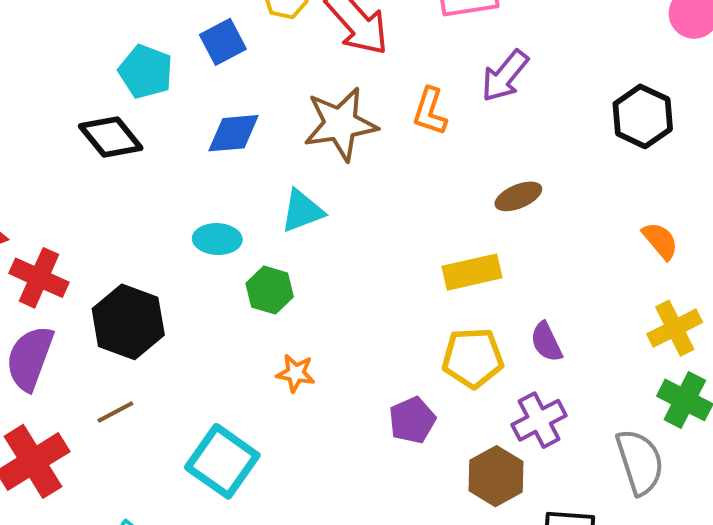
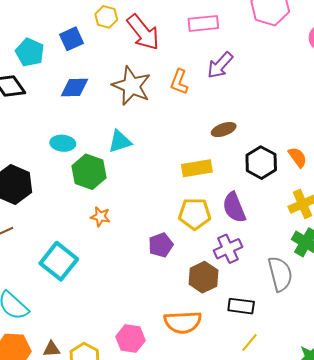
black hexagon: (643, 116) -> (261, 163), moved
brown star: (340, 124) -> (131, 86), turned 30
cyan triangle: (302, 211) -> (120, 141), moved
green hexagon: (270, 290) -> (89, 172), size x1.4
purple semicircle: (546, 342) -> (234, 207), size x1.4

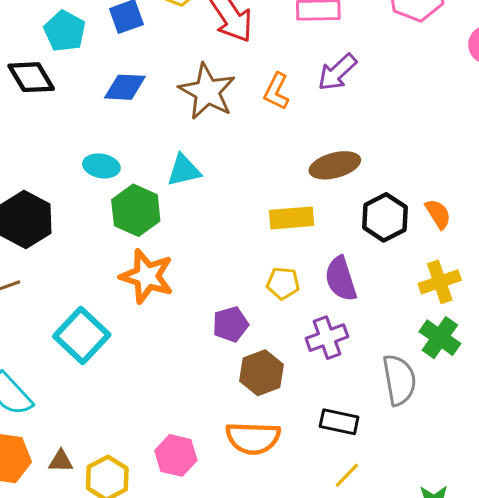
brown ellipse: (224, 130) -> (335, 165), size x1.4
yellow pentagon: (195, 214) -> (283, 283), size x0.7
orange star: (100, 217) -> (147, 276), size x1.8
brown hexagon: (203, 277) -> (261, 373), moved

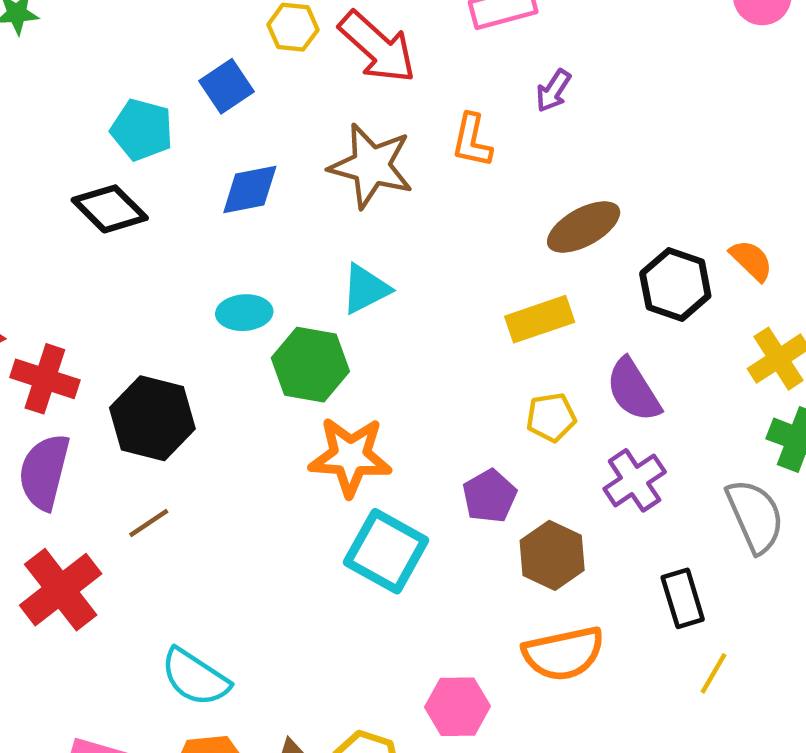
purple arrow: (337, 72) -> (553, 91), size x0.7
cyan square: (82, 335) -> (386, 551), moved
black rectangle: (339, 422) -> (683, 598), turned 75

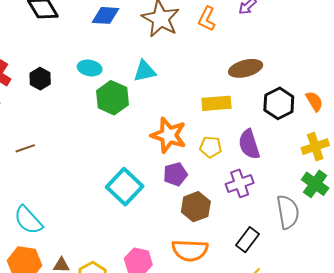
black hexagon: (152, 418) -> (40, 79), moved, size x0.6
orange star: (350, 456) -> (169, 135), moved
black rectangle: (683, 598) -> (247, 240), turned 40

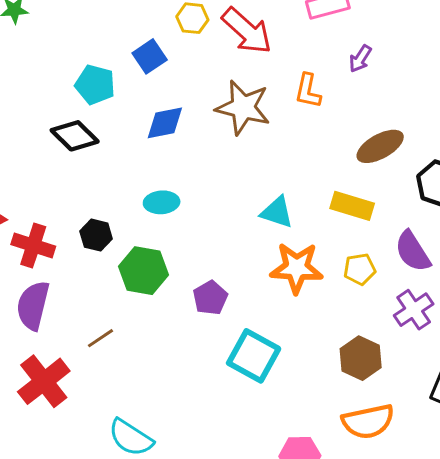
cyan triangle: (145, 71) -> (277, 212), moved, turned 45
green hexagon: (112, 98) -> (144, 271), moved
yellow rectangle: (216, 103) -> (352, 206), turned 36
purple pentagon: (175, 174) -> (210, 298), moved

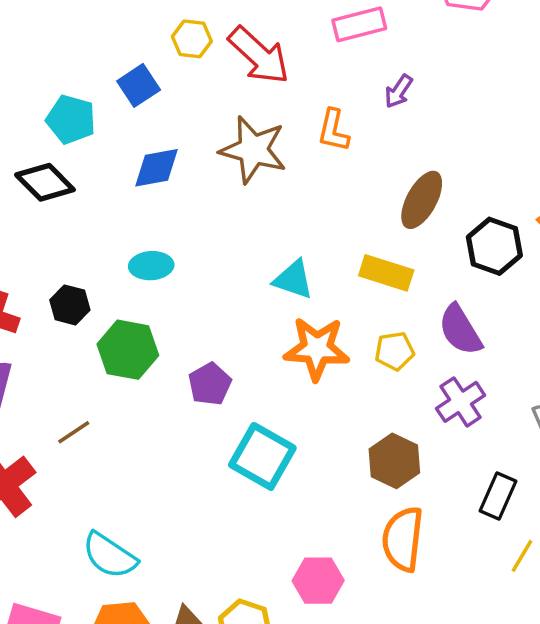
brown ellipse: (380, 146) -> (422, 200), turned -33
orange semicircle: (368, 421) -> (403, 539), turned 108

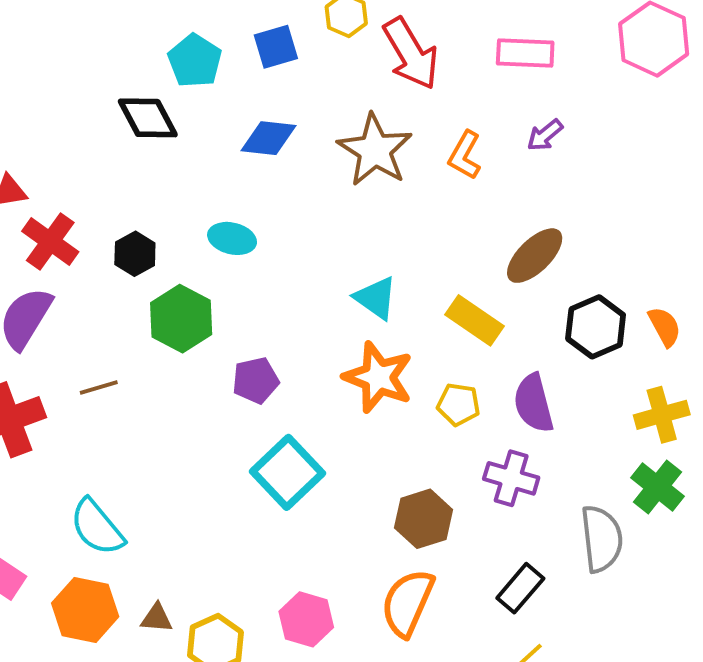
purple cross: (461, 402) -> (511, 478), turned 33

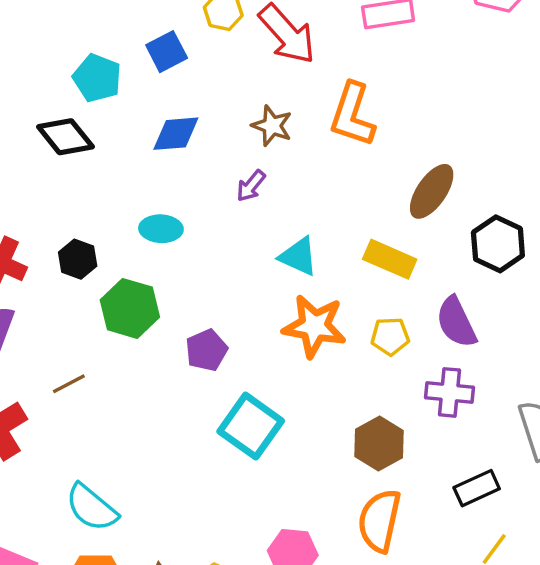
purple arrow: (545, 135) -> (251, 186), moved
brown star: (375, 150) -> (272, 126), size x0.6
orange L-shape: (465, 155) -> (352, 115), size x1.5
black rectangle: (520, 588) -> (477, 488), turned 36

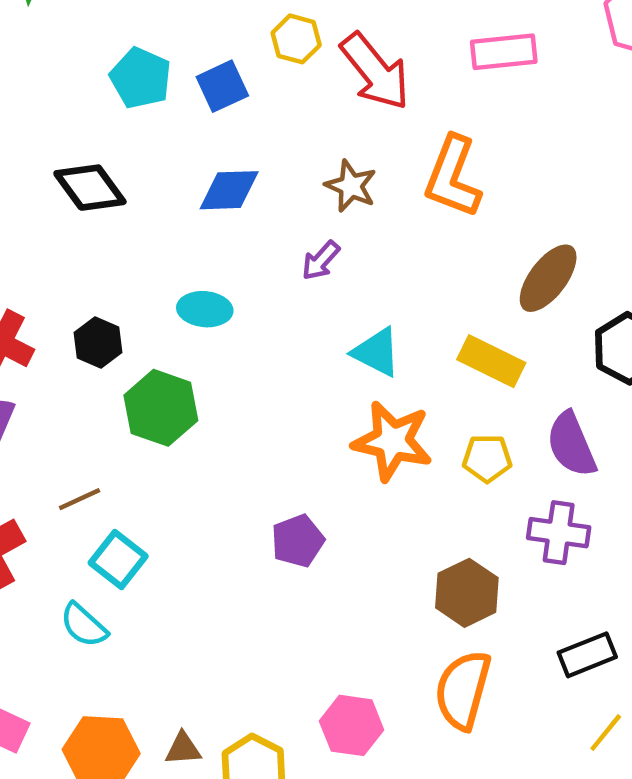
cyan pentagon: (97, 78) -> (141, 78), moved
purple pentagon: (206, 350) -> (298, 541), moved
cyan square: (251, 426) -> (118, 560), moved, size x0.7
cyan semicircle: (92, 508) -> (84, 625), moved, size x0.7

